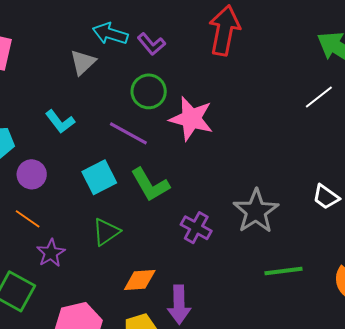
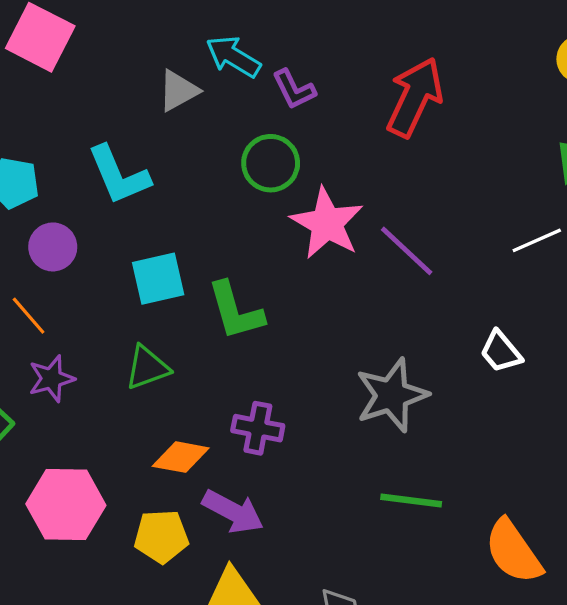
cyan L-shape: (60, 122) -> (119, 175), size x1.4
purple line: (128, 133) -> (407, 251), moved
white trapezoid: (326, 197) -> (501, 352), moved
purple cross: (196, 228) -> (258, 428), moved, turned -32
purple arrow: (179, 305) -> (233, 512), turned -75

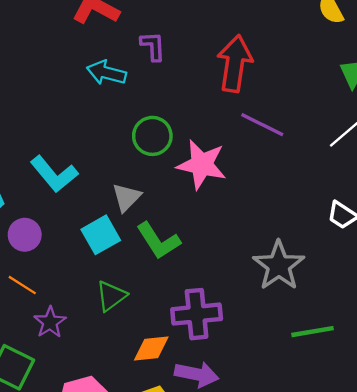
purple L-shape: (294, 89) -> (153, 46), moved, turned -140
gray triangle: (178, 91) -> (126, 197), moved
purple line: (407, 251) -> (262, 125), moved
purple cross: (258, 428) -> (197, 314), size x1.4

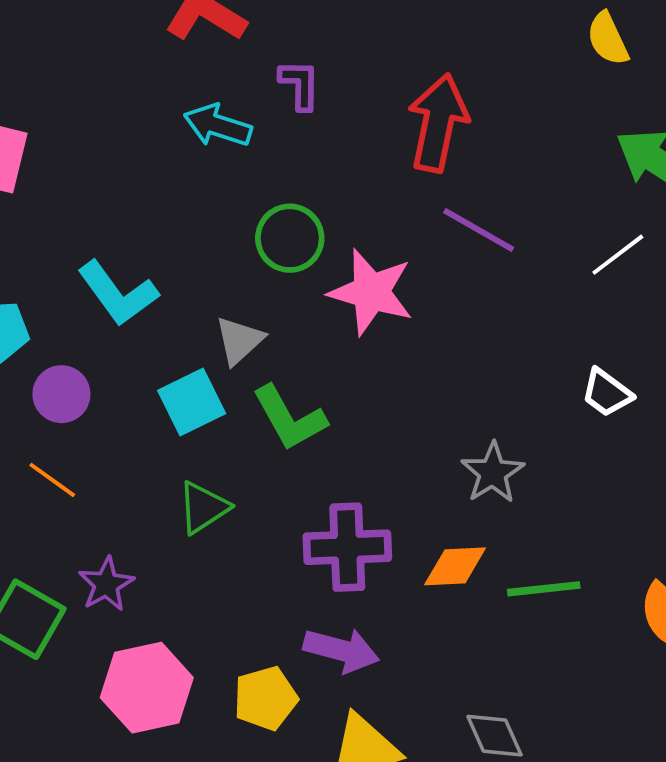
gray star: (279, 266) -> (493, 473), size x0.7
purple star: (50, 322) -> (106, 584), moved
orange diamond: (151, 349) -> (455, 566), moved

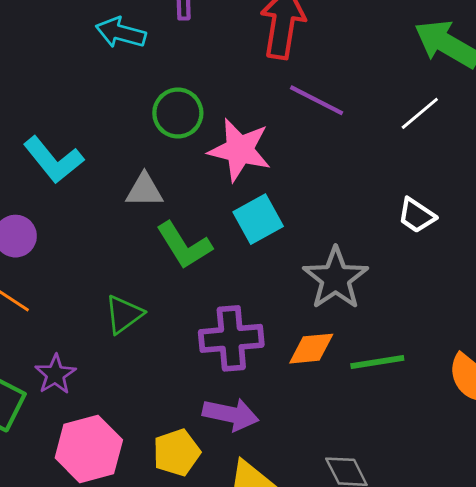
gray triangle: (239, 340) -> (144, 190), turned 45
cyan square: (192, 402) -> (258, 219), moved
gray star: (493, 473) -> (336, 278), size x1.4

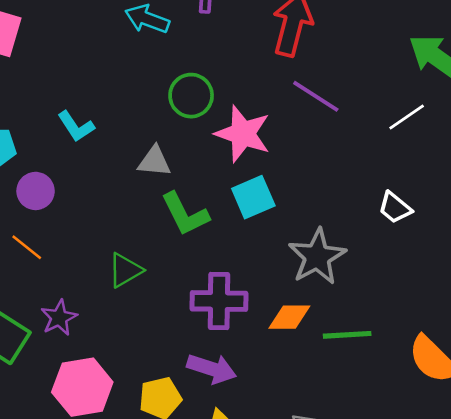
cyan L-shape: (53, 160) -> (76, 126), size x0.7

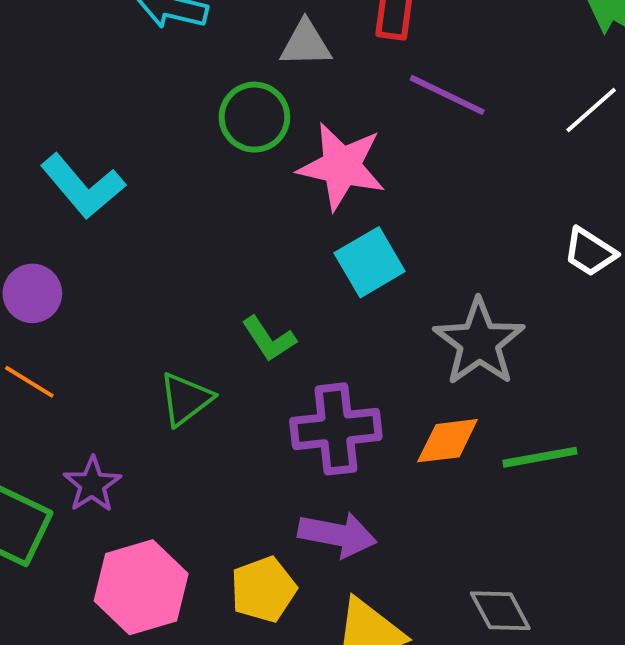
cyan L-shape: (76, 126) -> (83, 186), size x1.4
gray triangle: (154, 161) -> (306, 44), moved
green L-shape: (185, 214) -> (269, 339), moved, size x0.7

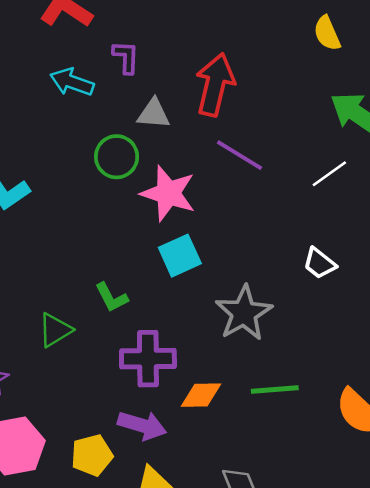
orange diamond: (448, 441) -> (201, 395), moved

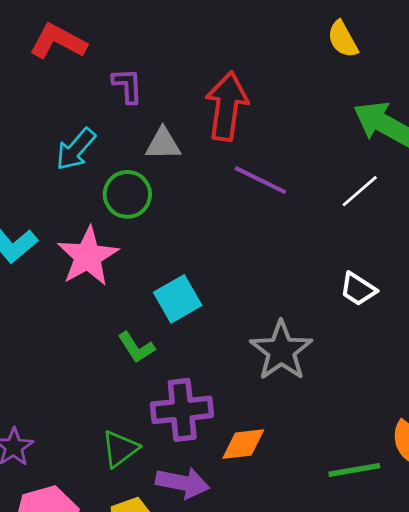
cyan arrow: (72, 82) -> (76, 149), moved, turned -63
pink star: (168, 193) -> (88, 256), moved, turned 30
cyan square: (180, 256) -> (178, 299), moved
green triangle: (55, 330) -> (120, 449), moved
green line: (275, 389) -> (354, 470), moved

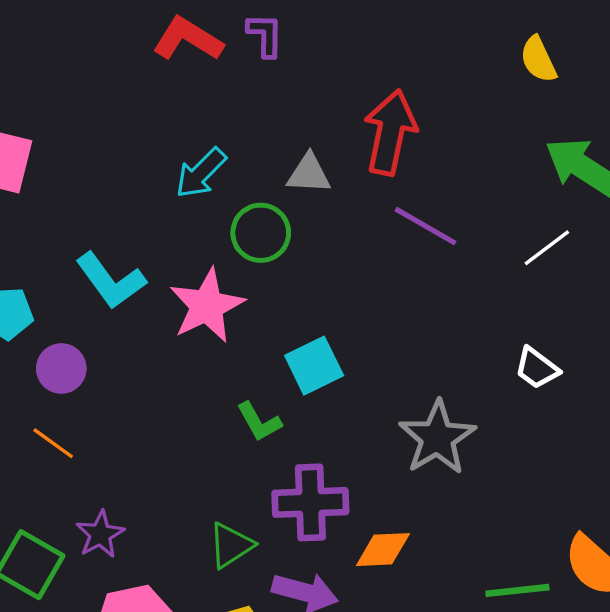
purple L-shape: (127, 86) -> (265, 35), moved

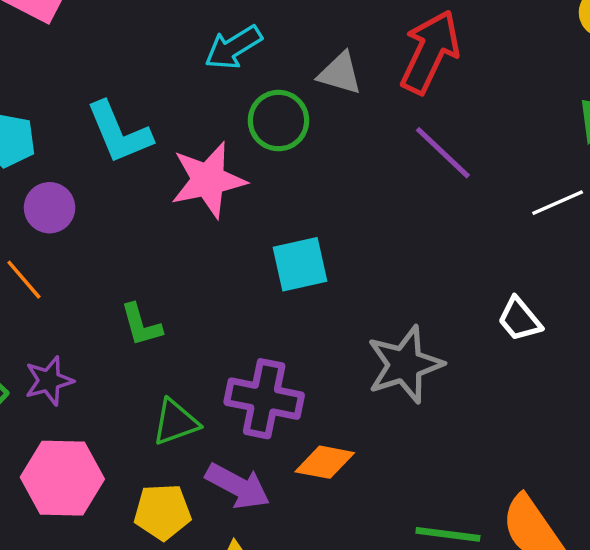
green L-shape: (259, 422) -> (141, 325), moved

